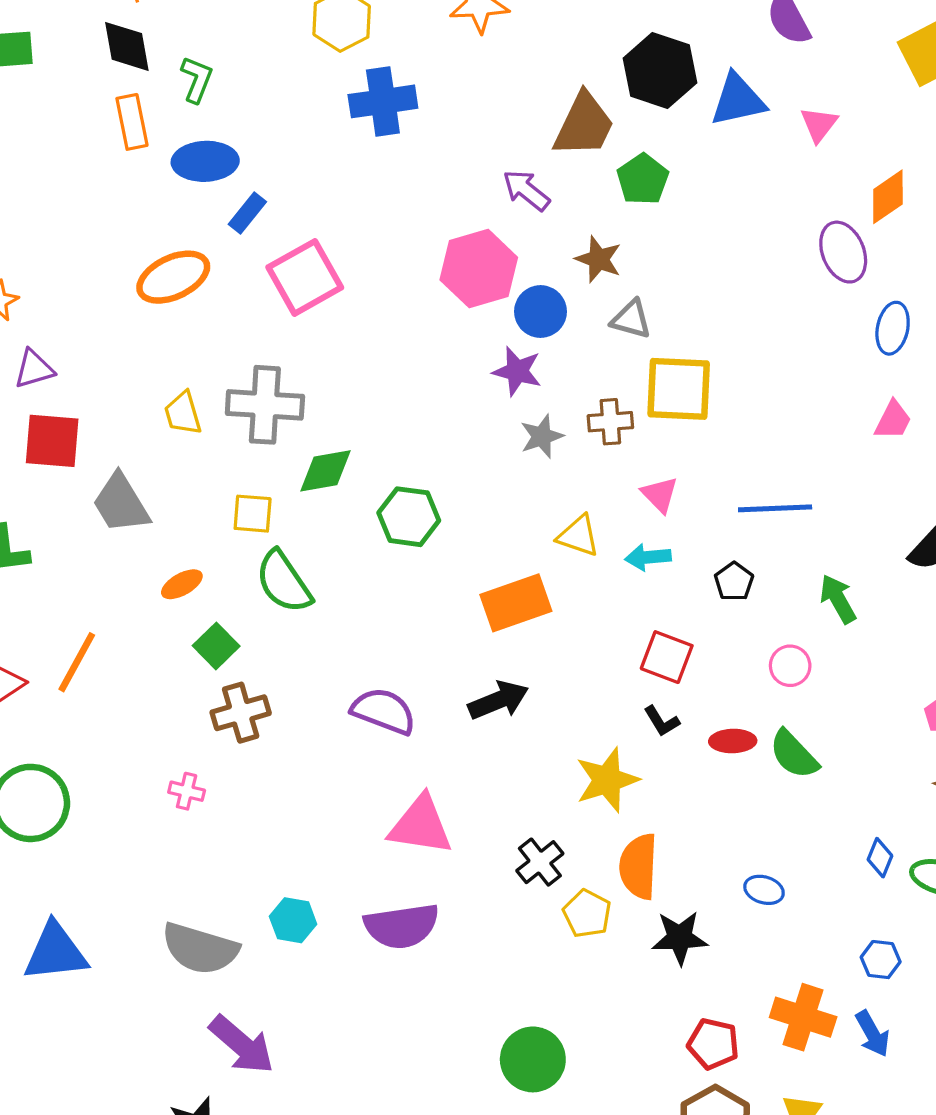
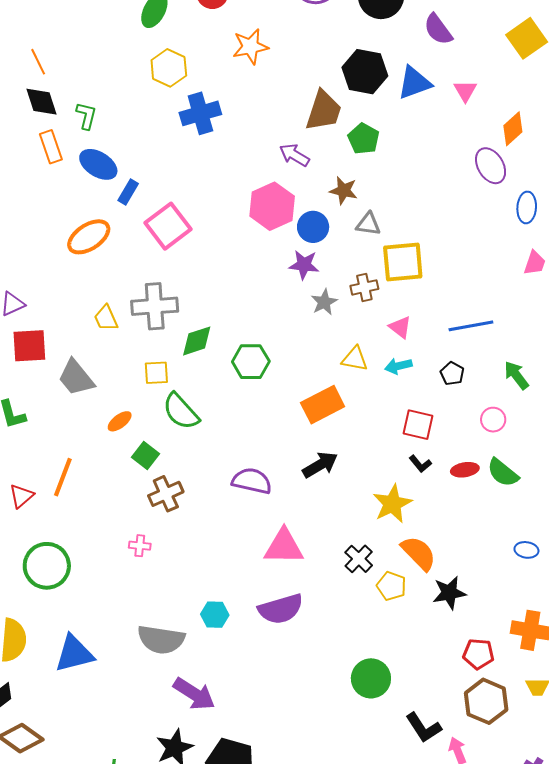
blue ellipse: (205, 161) -> (98, 164), turned 42
orange semicircle: (639, 866) -> (419, 553), turned 141
blue ellipse: (764, 890) -> (526, 550), moved

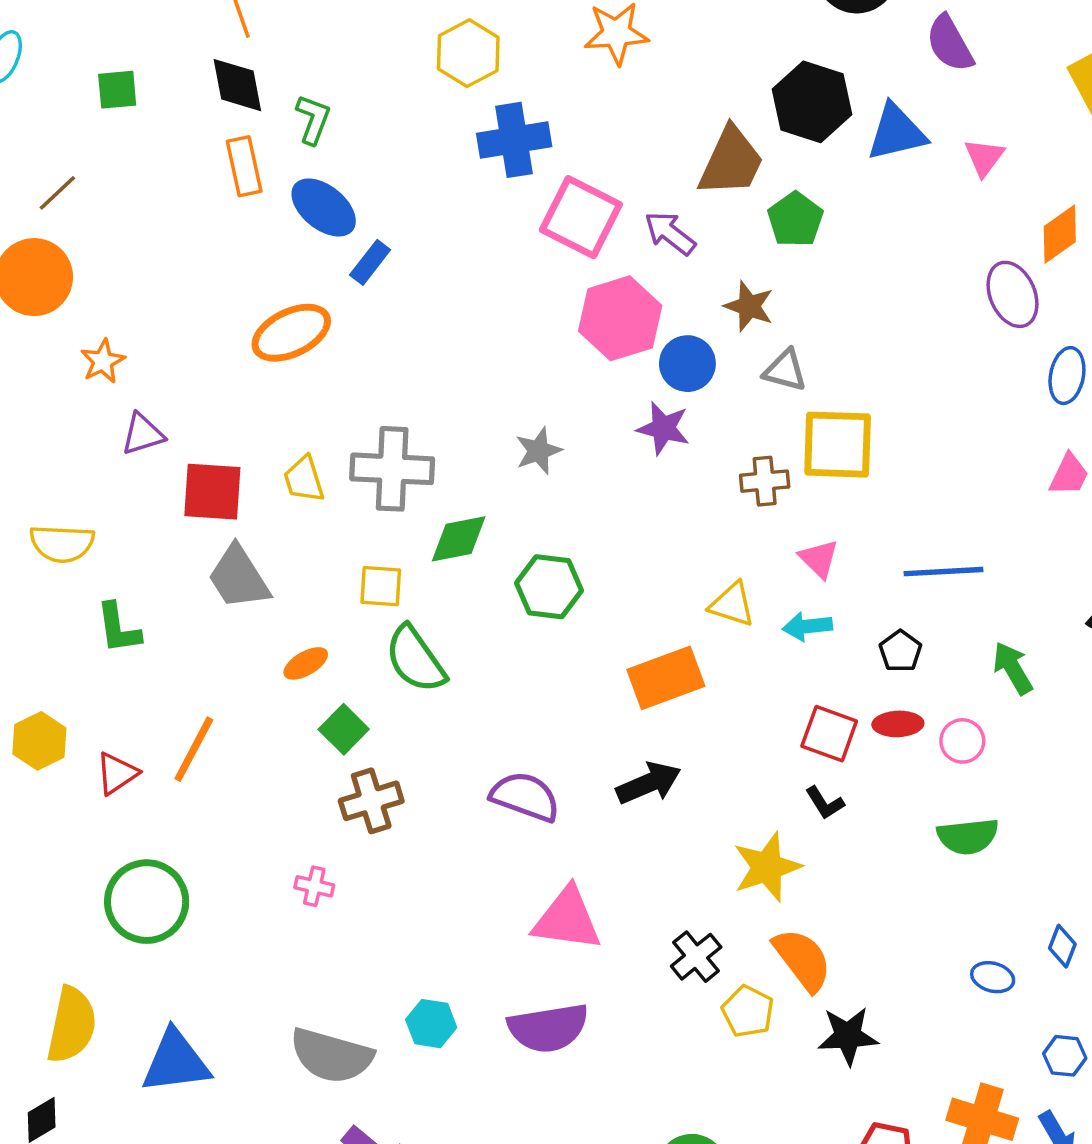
pink square: (168, 226) -> (581, 217), moved, turned -33
gray star: (324, 302) -> (538, 451), moved
red square: (29, 346) -> (212, 492), moved
red ellipse: (465, 470) -> (898, 724), moved
green semicircle: (503, 473) -> (968, 836), turned -52

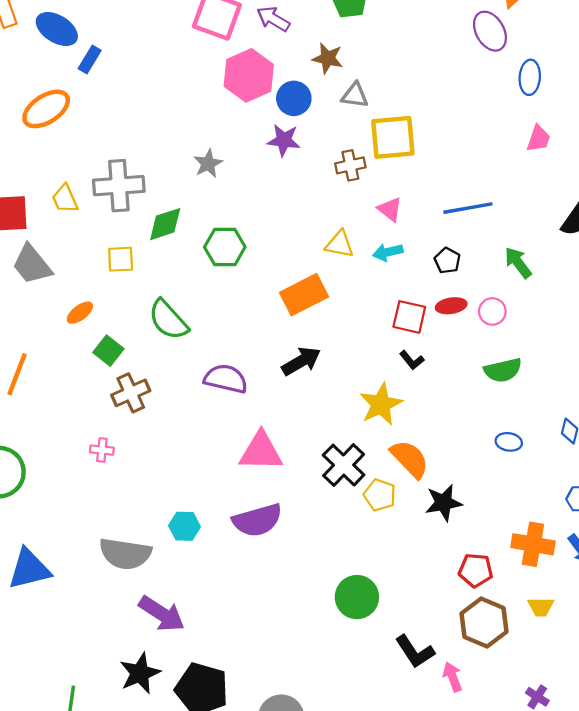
green semicircle: (415, 659) -> (168, 320), moved
black cross: (696, 957) -> (344, 465), size x1.4
blue ellipse: (993, 977) -> (509, 442), moved

